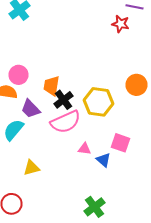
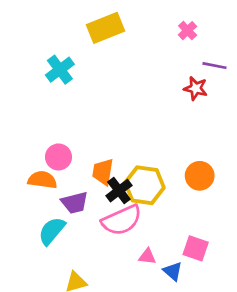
orange circle: (136, 85) -> (200, 176), moved
yellow hexagon: (98, 102) -> (145, 185), moved
purple trapezoid: (30, 109) -> (75, 203), turned -60

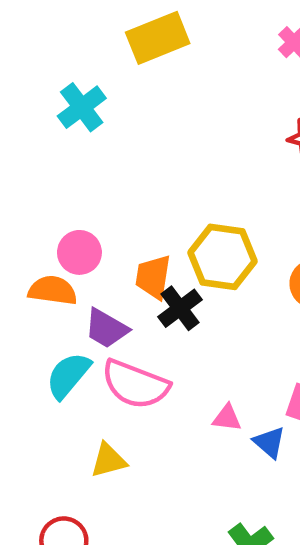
yellow hexagon: (145, 185) -> (223, 257), moved
purple trapezoid: (75, 203) -> (106, 328), turned 44
pink semicircle: (122, 220) -> (135, 384), moved, turned 45

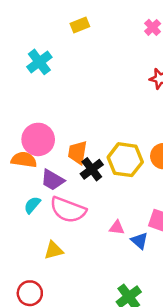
yellow rectangle: (158, 38) -> (80, 25), size x0.6
pink circle: (79, 252) -> (38, 139), size x1.4
yellow hexagon: (223, 257) -> (125, 160), moved
cyan semicircle: (68, 375) -> (32, 205), size x0.7

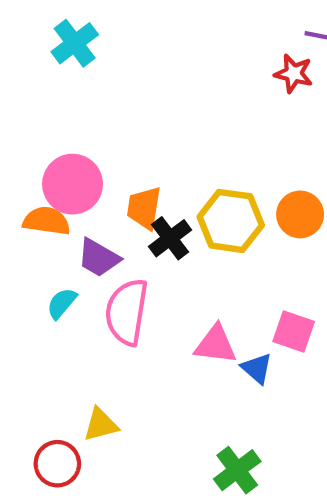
pink semicircle: (68, 210) -> (127, 312), turned 78
pink triangle: (117, 228) -> (216, 344), size x1.5
yellow triangle: (54, 250) -> (101, 425), moved

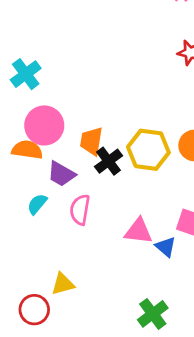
cyan cross: (75, 43) -> (26, 74), moved
pink semicircle: (127, 312) -> (80, 210), size x0.7

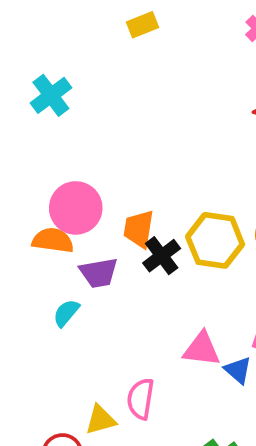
cyan cross: (26, 74) -> (51, 95), moved
purple trapezoid: (61, 174) -> (99, 273), turned -40
pink semicircle: (80, 210) -> (141, 399), moved

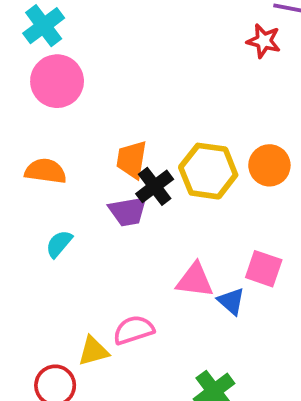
pink circle: (76, 208) -> (57, 81), moved
purple trapezoid: (99, 273) -> (128, 211), moved
pink semicircle: (141, 399) -> (134, 330), turned 63

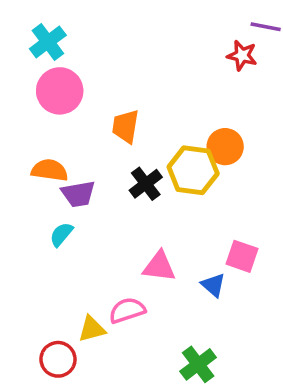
orange trapezoid: (132, 160) -> (126, 126), moved
orange circle: (269, 165) -> (225, 147), moved
purple trapezoid: (128, 211) -> (78, 194), moved
pink triangle: (195, 280) -> (159, 266), moved

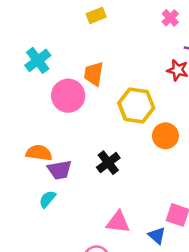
pink circle: (60, 91) -> (68, 96), moved
orange trapezoid: (126, 126) -> (94, 74), moved
yellow hexagon: (193, 170) -> (136, 105), moved

